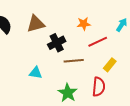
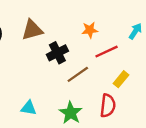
brown line: (74, 61) -> (78, 74), turned -30
cyan triangle: (36, 73) -> (29, 108), moved

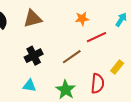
black cross: (57, 53) -> (34, 56), moved
yellow rectangle: (121, 79) -> (117, 67), moved

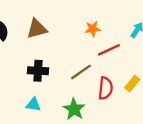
black cross: (34, 56) -> (38, 71), turned 30
red semicircle: (98, 84) -> (105, 88), moved

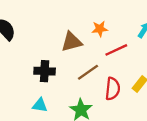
brown triangle: (37, 29) -> (72, 42), moved

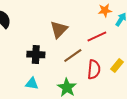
orange star: (100, 29) -> (105, 10), moved
brown triangle: (72, 42) -> (59, 29), turned -30

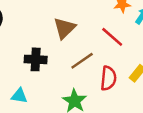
red line: (97, 36) -> (112, 37), turned 66
cyan triangle: (32, 84) -> (19, 96), moved

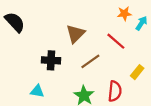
red semicircle: (108, 78) -> (115, 91), moved

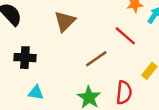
brown triangle: (75, 34) -> (65, 21), moved
black cross: (51, 60) -> (25, 58), moved

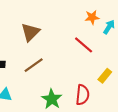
brown line: (96, 59) -> (34, 65), moved

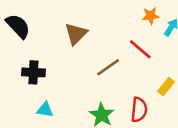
brown line: (34, 65) -> (108, 67), moved

